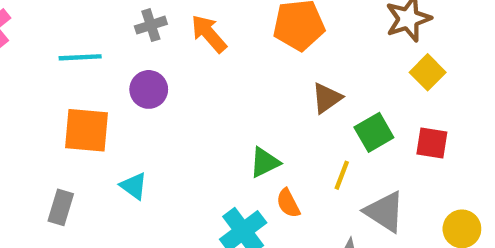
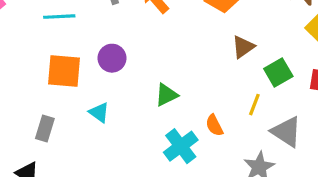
purple circle: (149, 89) -> (112, 58), moved
green triangle: (265, 162) -> (166, 95), moved

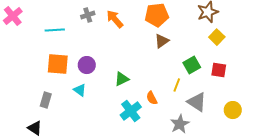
brown triangle: (243, 47) -> (162, 41), moved
purple circle: (112, 58) -> (87, 65), moved

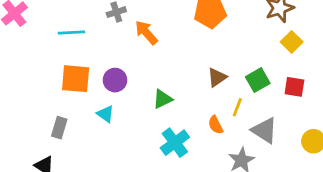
orange arrow: (115, 19) -> (146, 32), moved
brown triangle: (162, 41) -> (217, 77), moved
orange semicircle: (152, 98) -> (216, 125), moved

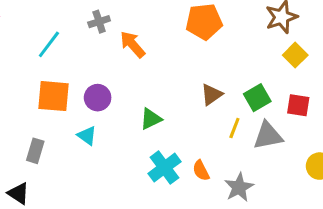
cyan line: (71, 32) -> (49, 44), turned -50
orange semicircle: (216, 125) -> (201, 171), moved
gray triangle: (265, 130) -> (268, 136), moved, turned -44

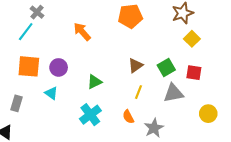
gray cross: (99, 22) -> (37, 12), moved, turned -32
yellow line: (234, 128) -> (139, 92), moved
cyan cross: (164, 168) -> (90, 115), moved

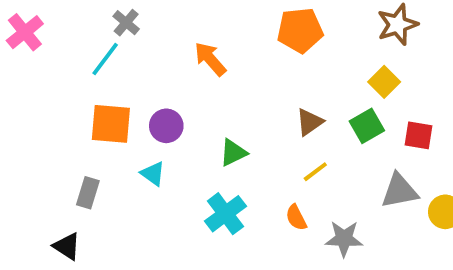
yellow square: (192, 39) -> (384, 82), moved
yellow line: (139, 92) -> (315, 172), turned 32
gray triangle: (173, 93) -> (399, 191), moved
gray star: (154, 128) -> (344, 239), turned 30

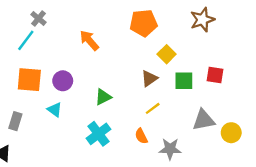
yellow square: (384, 82) -> (167, 54), moved
green square: (367, 126) -> (184, 81), turned 30
red square: (419, 135) -> (215, 75), moved

